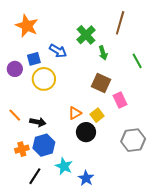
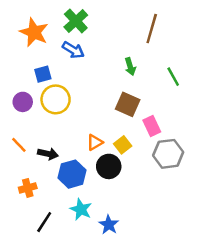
green cross: (86, 35) -> (76, 21), moved
blue arrow: (58, 51) -> (73, 50), moved
purple circle: (15, 69) -> (23, 102), moved
gray hexagon: (133, 140) -> (168, 154), moved
blue hexagon: (44, 145) -> (72, 174), moved

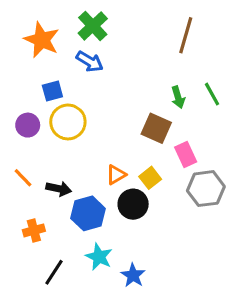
green arrow: (130, 67) -> (178, 97), moved

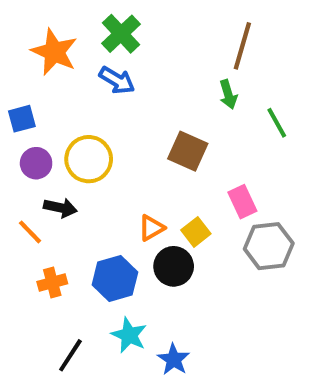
blue square: (52, 91) -> (22, 119), moved
green arrow: (178, 97) -> (228, 94), moved
brown square: (156, 128) -> (188, 151), moved
black arrow: (59, 189) -> (60, 208), moved
orange cross: (34, 230) -> (52, 283), moved

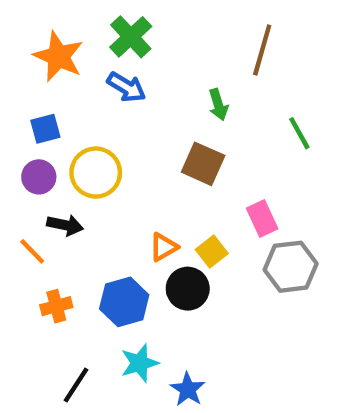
green arrow: (228, 94) -> (218, 105), moved
blue square: (22, 119) -> (45, 129), moved
cyan star: (129, 335) -> (140, 363), turned 30

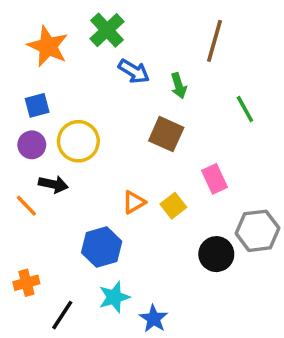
blue arrow: (126, 87) -> (134, 71), moved
gray hexagon: (291, 267) -> (258, 231), moved
black circle: (188, 289) -> (216, 254), moved
orange cross: (56, 306) -> (26, 283), moved

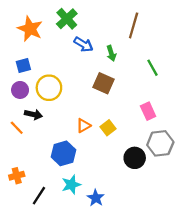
pink rectangle: (215, 179) -> (148, 111), moved

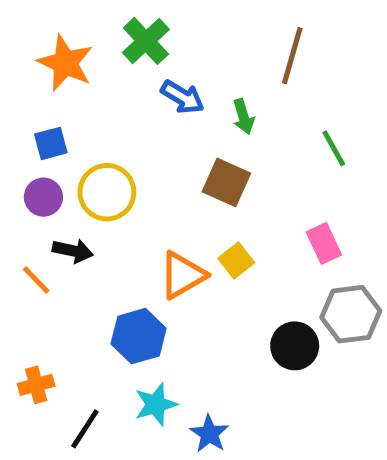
orange triangle: (83, 126) -> (182, 275), size x1.5
yellow square: (108, 128) -> (236, 260), moved

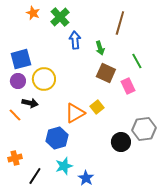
orange star: (65, 63) -> (33, 13), moved, size x0.6
blue arrow: (182, 97) -> (75, 40), turned -126
blue square: (51, 143) -> (21, 59), size x1.5
brown square: (226, 182) -> (106, 73), moved
pink rectangle: (324, 243) -> (128, 86), moved

